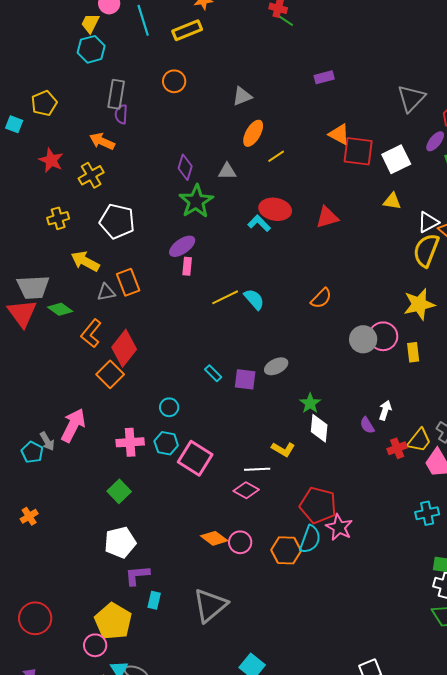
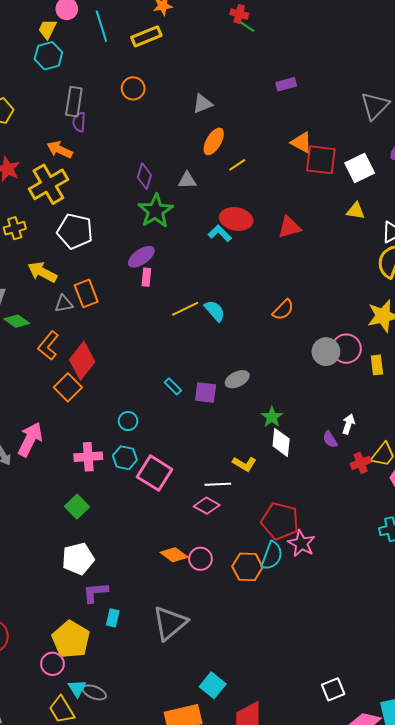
yellow cross: (91, 175) -> (48, 184), size x1.5

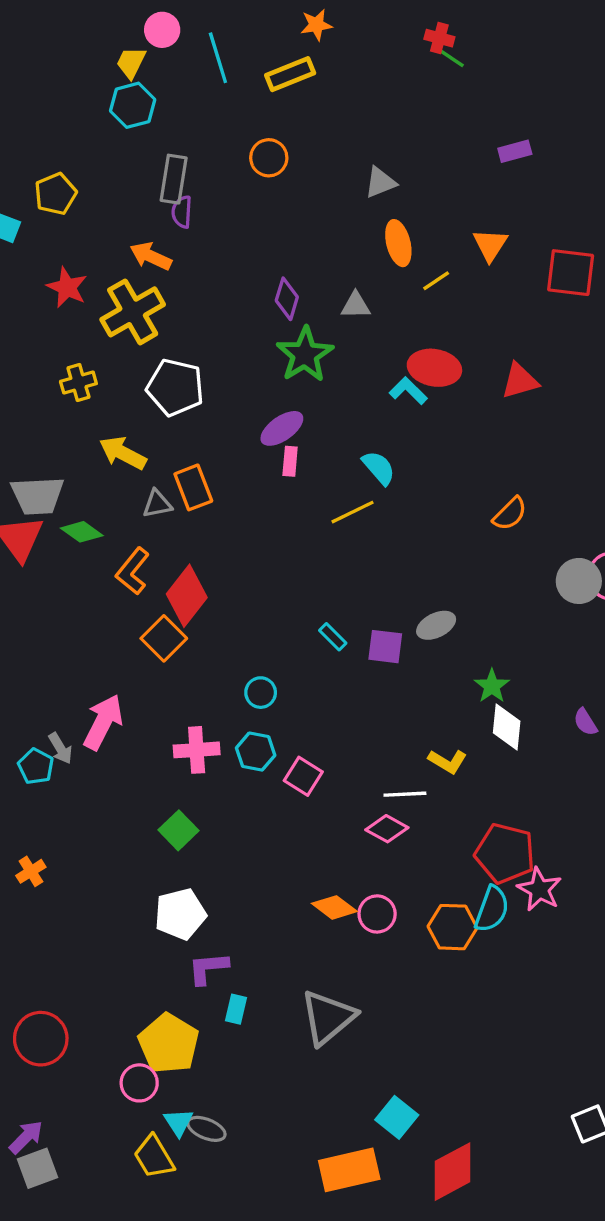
orange ellipse: (214, 141) -> (398, 243), turned -44
orange triangle: (301, 142) -> (490, 245), moved, turned 35
cyan semicircle: (215, 311) -> (379, 468), moved
pink square: (155, 473) -> (303, 776), size x0.7

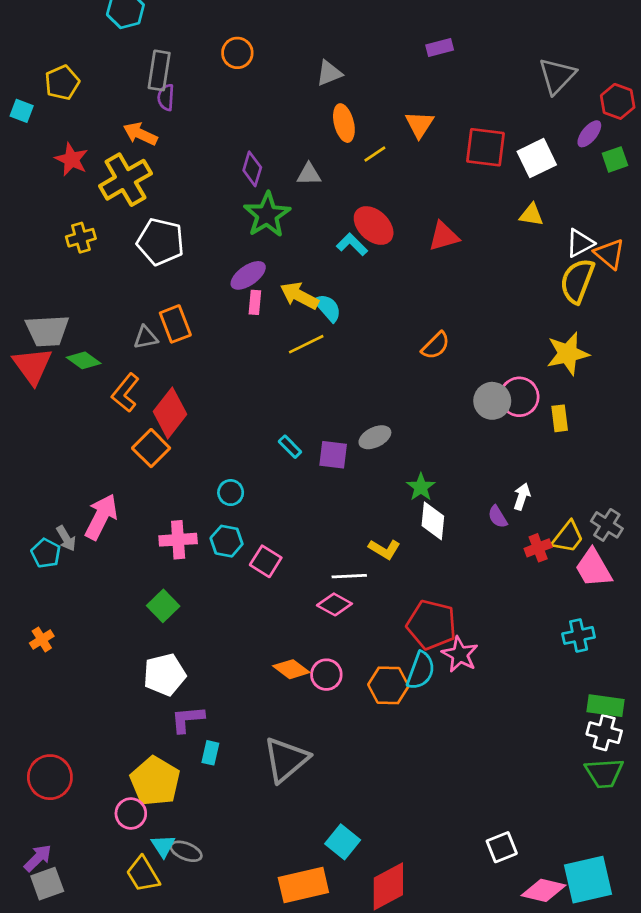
red ellipse: (434, 368) -> (374, 226), turned 33
yellow arrow: (123, 453) -> (299, 296), moved

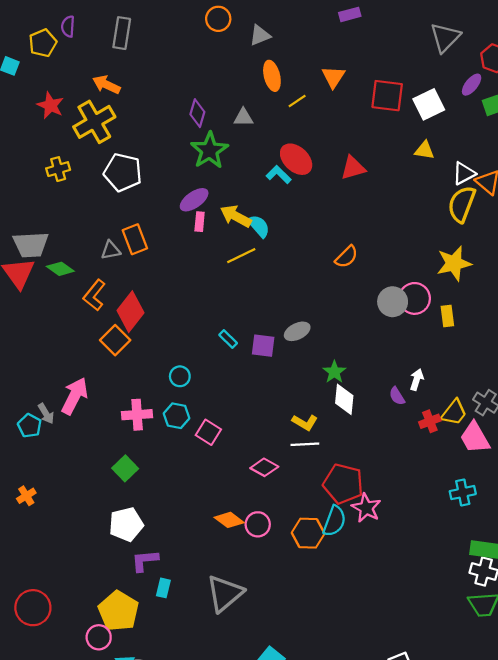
orange circle: (237, 53) -> (218, 19), moved
purple semicircle: (166, 97) -> (68, 26), moved
white line: (349, 576) -> (305, 444), moved

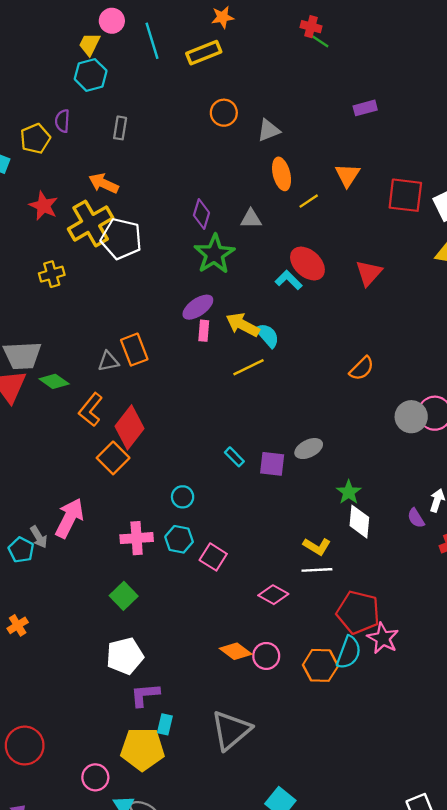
gray rectangle: (122, 33) -> (120, 128), size x0.7
red triangle: (353, 168) -> (369, 273), turned -32
white pentagon: (123, 172) -> (121, 239), moved
yellow pentagon: (118, 611) -> (142, 749), moved, turned -30

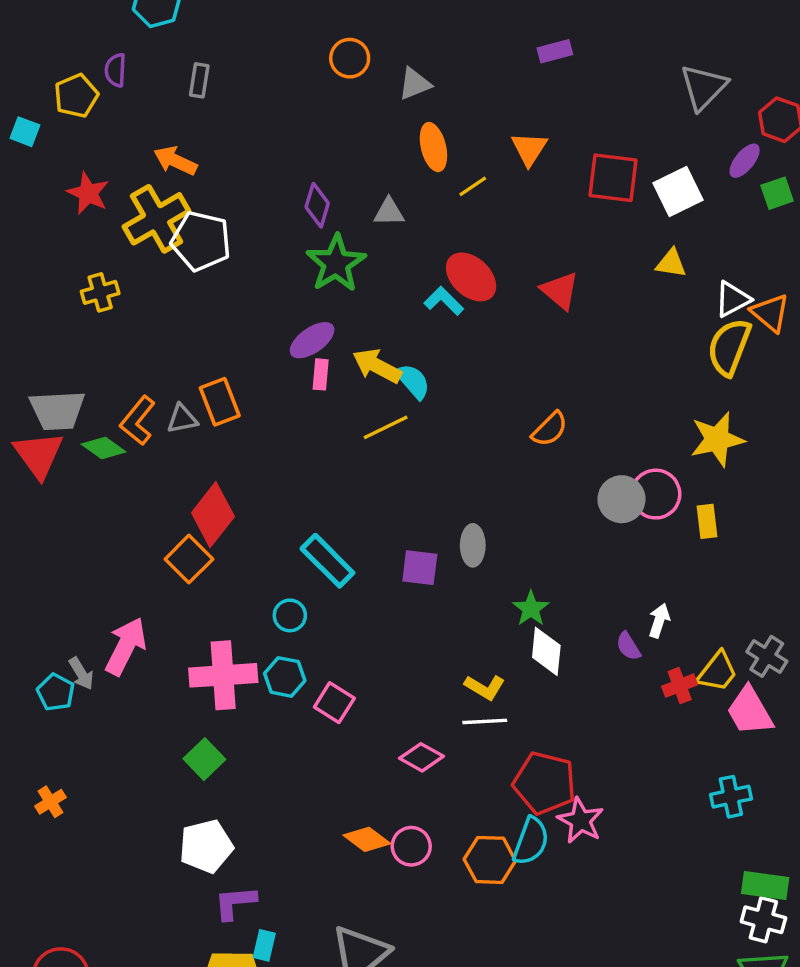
red triangle: (369, 273) -> (560, 291), turned -32
orange L-shape: (91, 410) -> (138, 421), moved
gray ellipse: (309, 449) -> (473, 545), turned -64
cyan rectangle: (234, 457) -> (327, 561), moved, size x1.8
pink cross: (137, 538) -> (223, 675), size x1.4

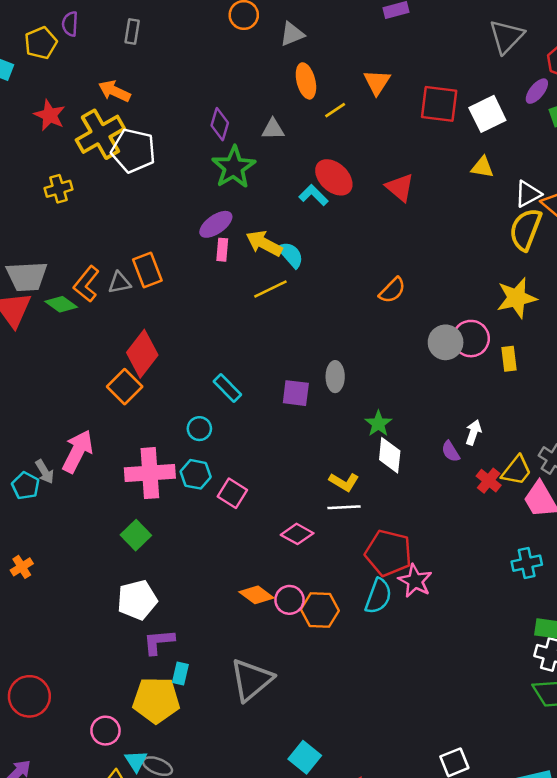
cyan rectangle: (327, 561) -> (227, 388), size x0.7
red cross: (680, 686) -> (489, 481), turned -30
orange hexagon: (490, 860) -> (320, 610), moved

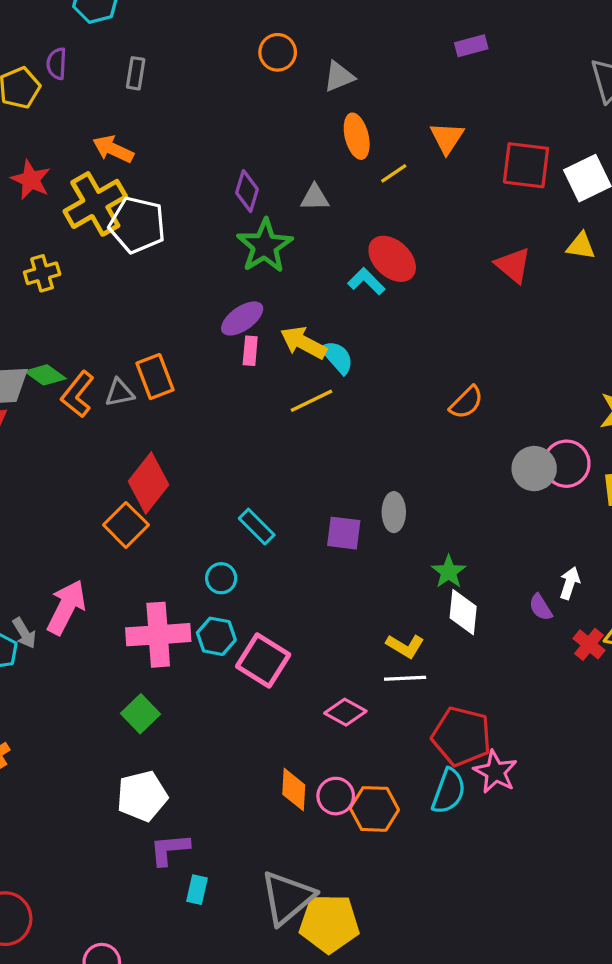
red triangle: (400, 188) -> (513, 265), moved
green diamond: (61, 304) -> (45, 375), moved
pink square: (232, 493) -> (263, 661), size x1.4
orange diamond: (256, 595) -> (294, 790), turned 56
yellow pentagon: (156, 700) -> (329, 923), moved

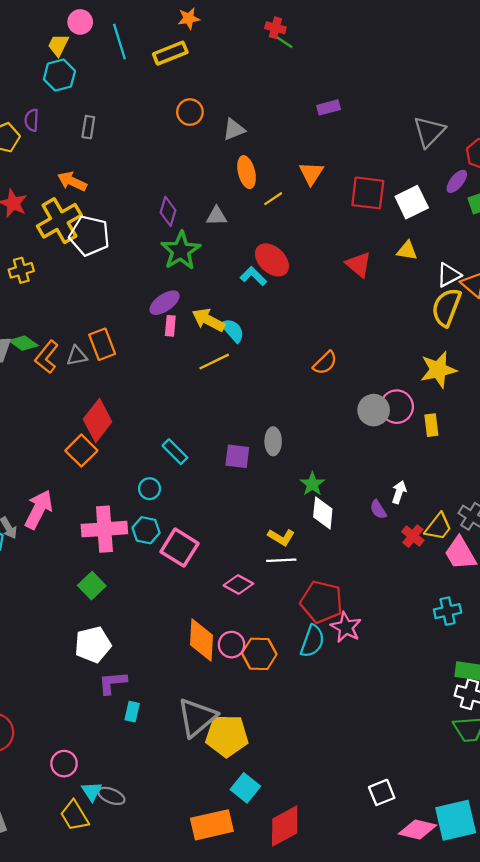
orange diamond: (294, 790) -> (201, 640), size x1.4

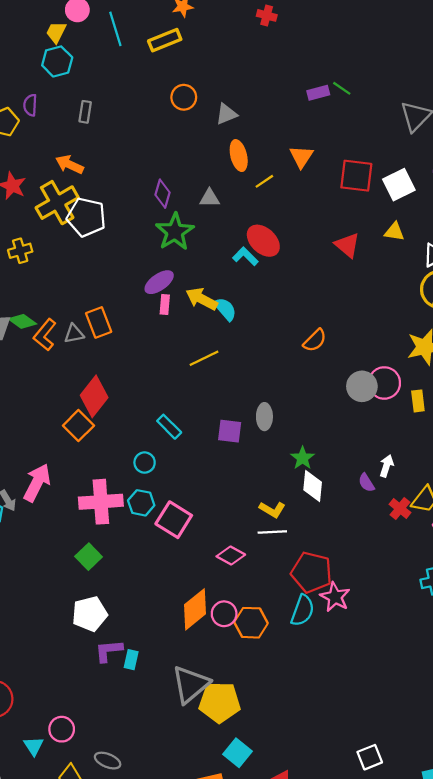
green line: (284, 42) -> (342, 88), moved
yellow line: (214, 362) -> (204, 358), moved
orange diamond: (201, 640) -> (195, 609), turned 48
cyan rectangle: (132, 712) -> (131, 660), moved
cyan triangle: (92, 791) -> (34, 746), moved

